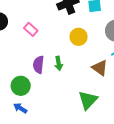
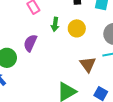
green arrow: (59, 63) -> (55, 24), moved

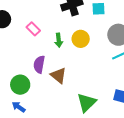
brown triangle: (88, 64) -> (58, 75), moved

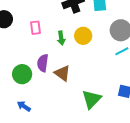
pink rectangle: (33, 29) -> (35, 28), turned 40
green circle: (20, 85) -> (22, 74), moved

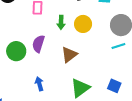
brown triangle: (62, 73) -> (69, 55), moved, turned 36
blue arrow: (24, 106) -> (39, 84), moved, turned 32

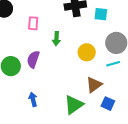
yellow circle: (83, 24) -> (87, 52), moved
brown triangle: (69, 55) -> (94, 85), moved

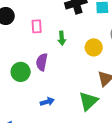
blue arrow: (33, 99) -> (47, 102), turned 96

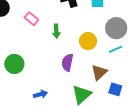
pink rectangle: (37, 26) -> (31, 19), turned -48
purple semicircle: (42, 62) -> (67, 62), moved

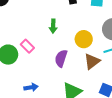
pink rectangle: (31, 19) -> (27, 46), moved
brown triangle: (99, 72) -> (92, 61), moved

